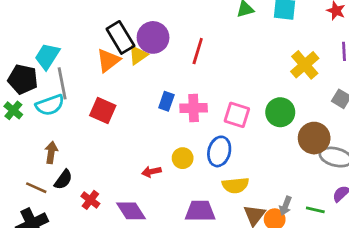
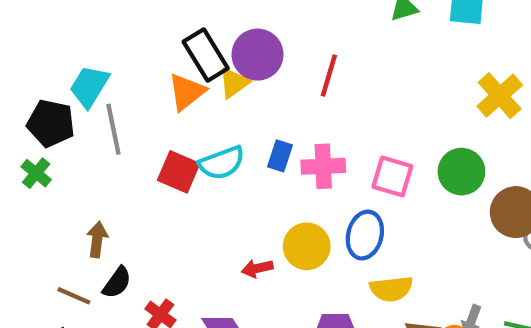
cyan semicircle: (50, 105) -> (222, 163), moved
yellow circle: (183, 158) -> (307, 246), size x1.4

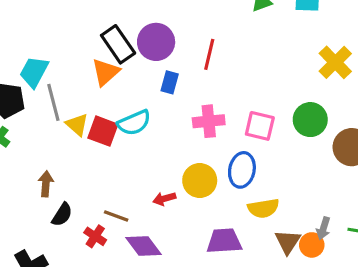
yellow triangle: (234, 83) -> (77, 125), moved, turned -40
blue rectangle: (280, 156) -> (170, 82), moved
brown line: (74, 296) -> (116, 216), moved

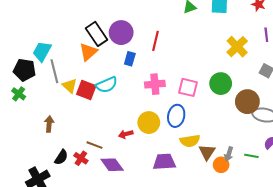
black semicircle: (62, 215) -> (61, 157), moved
brown triangle: (288, 242) -> (207, 152), moved

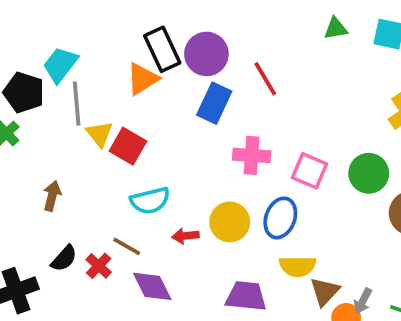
red line: (156, 41) -> (265, 79), turned -54
blue rectangle: (130, 59) -> (214, 103), size x1.5
cyan semicircle: (107, 85) -> (150, 201), moved

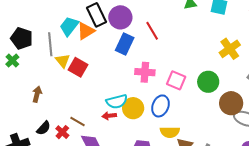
cyan trapezoid: (60, 65) -> (69, 26), moved
cyan semicircle: (150, 201) -> (117, 101), moved

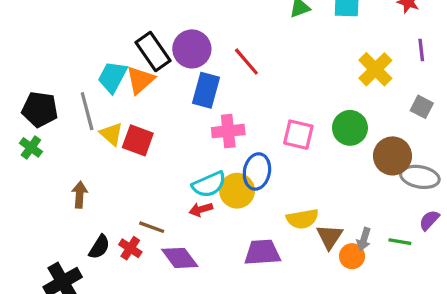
pink cross: (145, 72) -> (228, 131), moved
blue ellipse: (160, 106) -> (257, 171), moved

